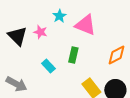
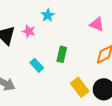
pink triangle: (85, 25) -> (97, 24), moved, size x0.7

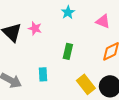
cyan star: (48, 15) -> (68, 12), moved
cyan rectangle: (37, 65) -> (43, 74), moved, turned 40

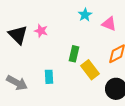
cyan star: (68, 12) -> (85, 15), moved
yellow rectangle: (86, 84) -> (90, 70), moved

